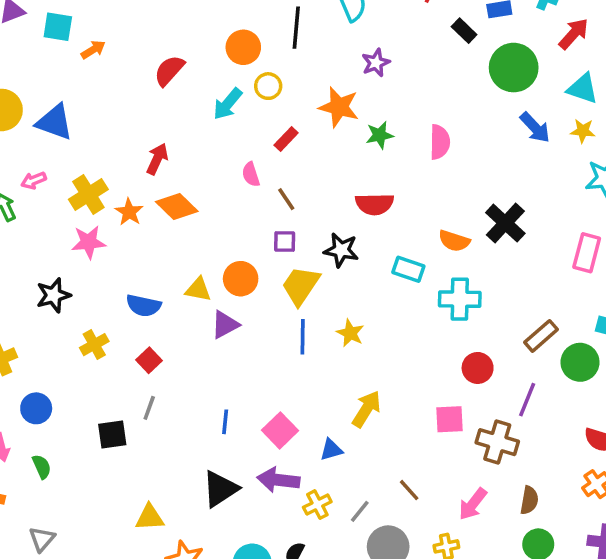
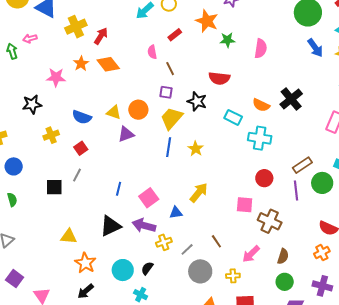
yellow cross: (88, 194) -> (76, 27), moved
purple line: (527, 400) -> (296, 191), moved, turned -36

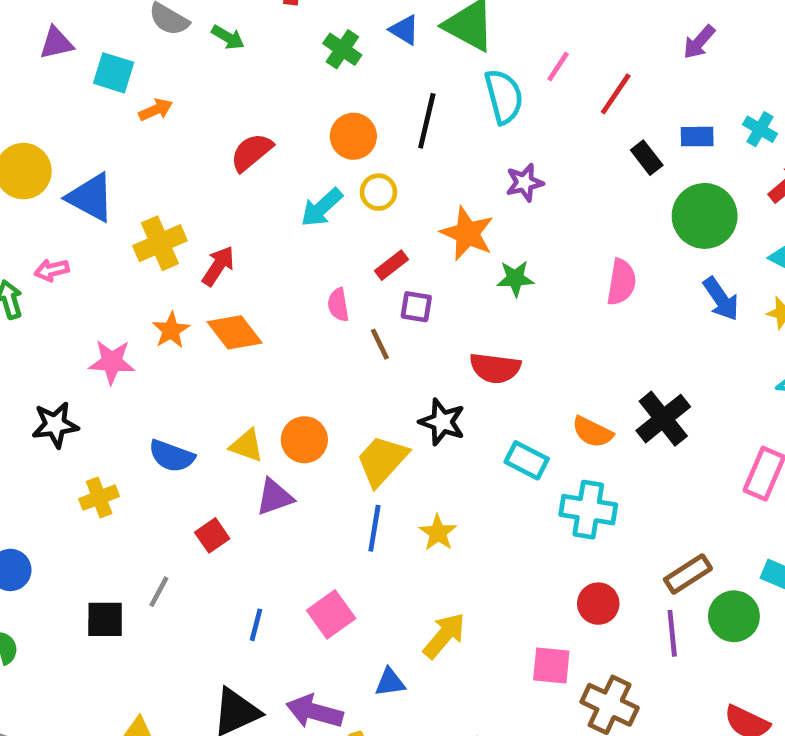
pink semicircle: (261, 48) -> (621, 282), moved
purple square: (166, 92) -> (416, 307), moved
red square: (81, 148) -> (212, 535), moved
pink square: (149, 198) -> (331, 614), moved

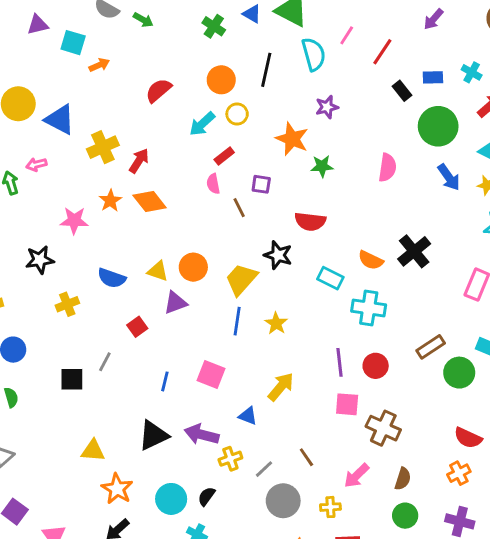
red rectangle: (392, 265) -> (224, 156), moved
pink square: (331, 614) -> (211, 374), turned -32
purple line: (672, 633) -> (340, 362), moved
blue triangle: (390, 682) -> (248, 416), turned 30

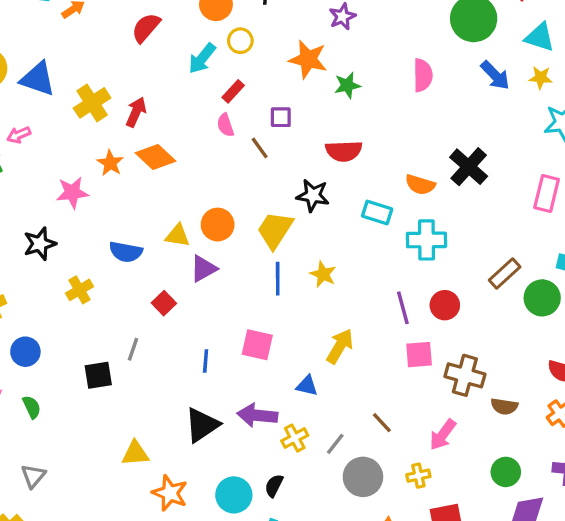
brown semicircle: (403, 479) -> (504, 406), moved, turned 90

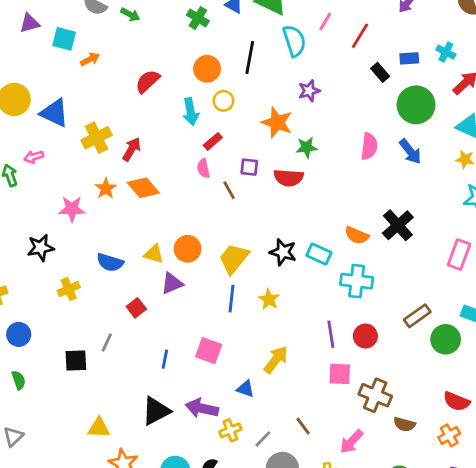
cyan arrow: (202, 58) -> (191, 112), turned -56
blue arrow: (495, 75) -> (410, 151), moved
red semicircle: (344, 151) -> (289, 178), moved
black star: (313, 195) -> (283, 252), moved

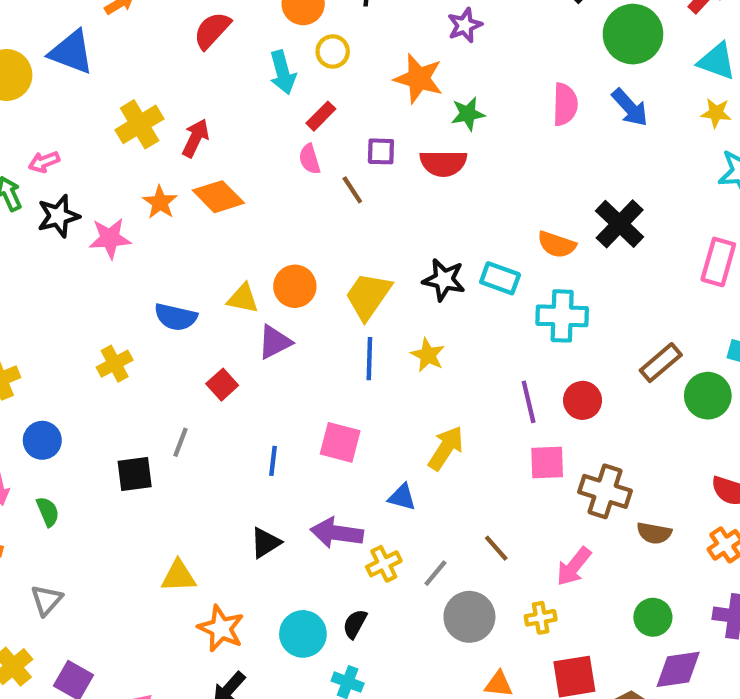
blue triangle: (54, 113) -> (71, 52), moved
black star: (41, 248) -> (58, 216), moved
black triangle: (156, 411) -> (265, 543), size x0.7

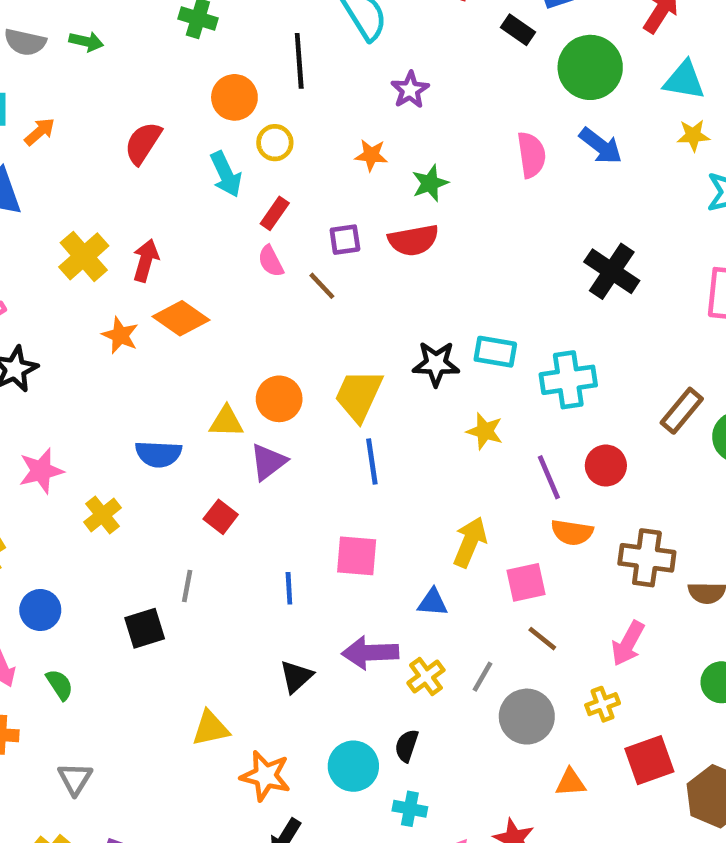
orange star: (419, 79) -> (371, 155), size x0.6
pink star: (110, 238) -> (41, 471), moved
orange semicircle: (557, 245) -> (572, 532), moved
yellow star: (428, 355) -> (485, 431), moved
pink square: (547, 462) -> (526, 582), moved

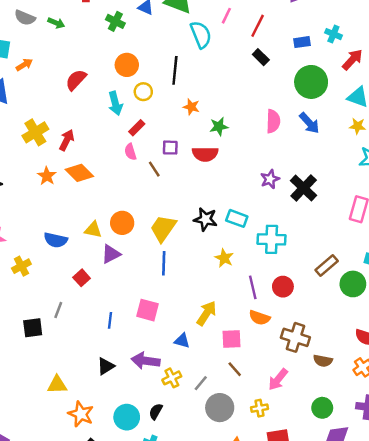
black rectangle: (518, 30) -> (261, 57), moved
black line: (299, 61) -> (175, 70), moved
purple star: (410, 90) -> (270, 179), moved

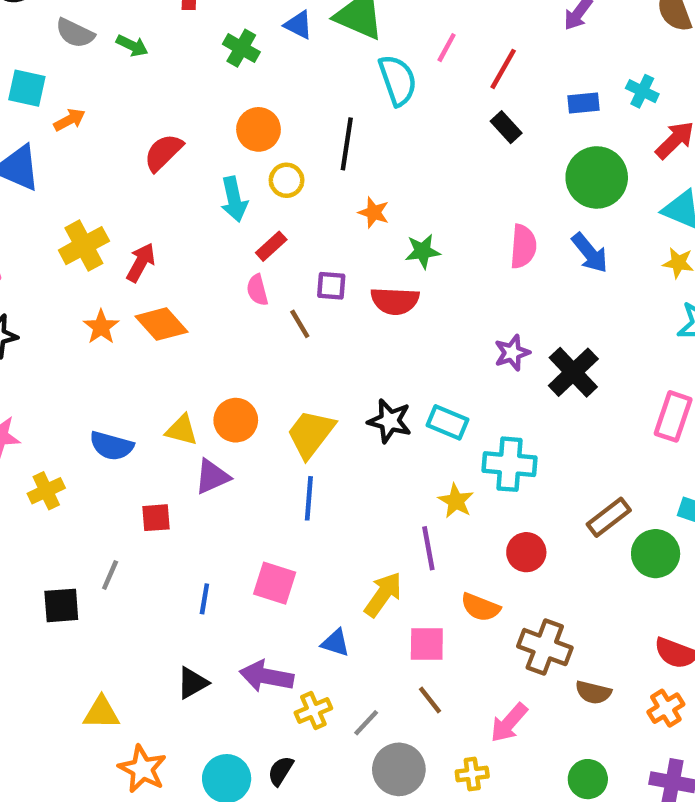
yellow star: (224, 258) -> (456, 501), moved
red square: (82, 278) -> (156, 518), turned 35
purple line: (253, 287) -> (428, 548), moved

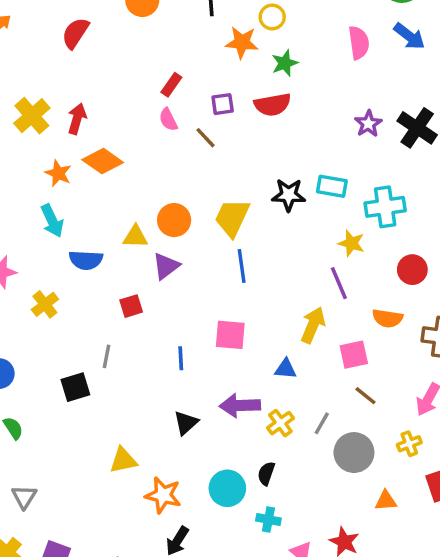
yellow circle: (287, 180) -> (272, 17), moved
cyan arrow: (234, 199) -> (52, 221), moved
orange star: (374, 213) -> (242, 42), size x1.4

